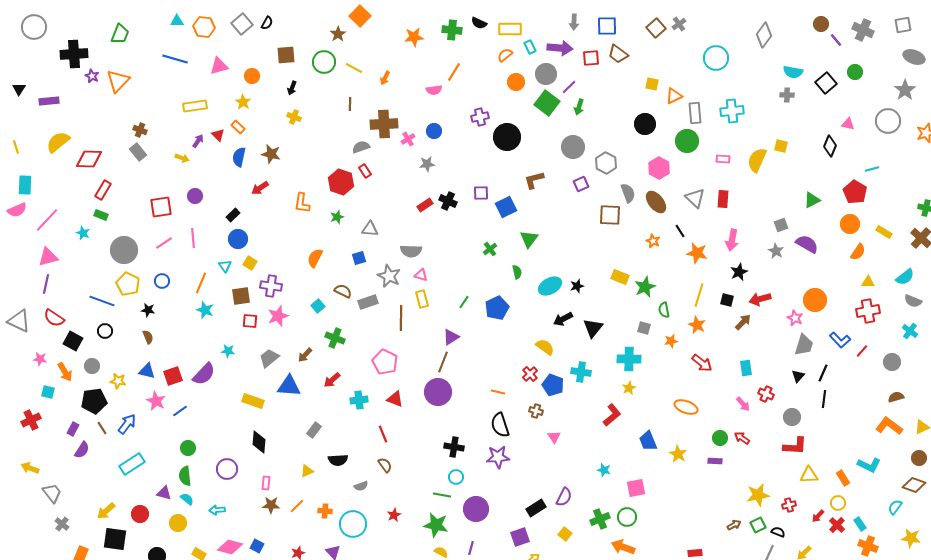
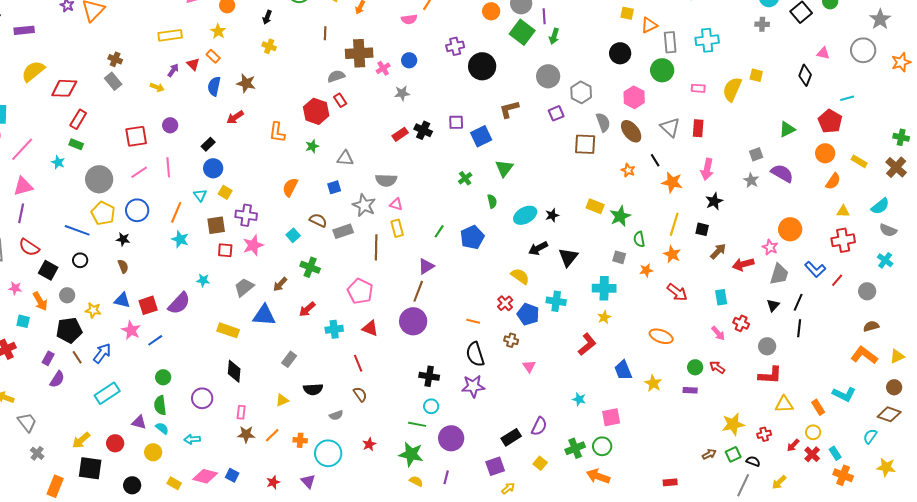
purple line: (569, 87) -> (544, 16), turned -49
blue circle: (162, 281) -> (137, 210), size x1.5
red arrow: (760, 299) -> (743, 264), moved

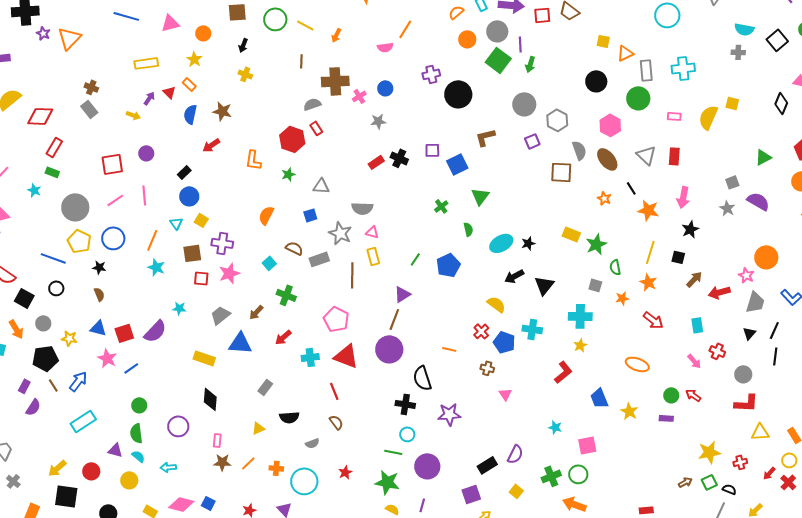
red triangle: (370, 328) -> (346, 356), size x1.5
black semicircle: (475, 354) -> (422, 378), moved

